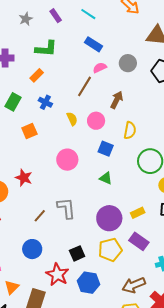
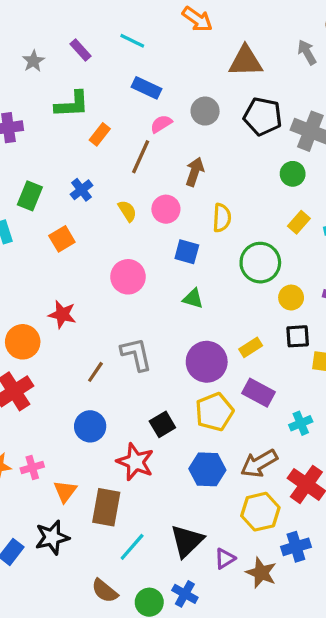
orange rectangle: (37, 75) -> (100, 134), moved
blue cross: (45, 102) -> (82, 190), turned 32
blue hexagon: (88, 283) -> (207, 469), moved

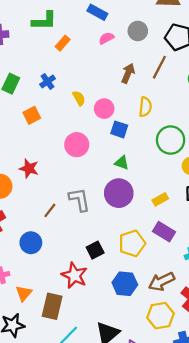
brown line: (141, 157) -> (159, 67), moved
pink circle: (166, 209) -> (104, 109), moved
purple circle: (207, 362) -> (119, 193), moved
blue circle: (90, 426) -> (31, 243), moved

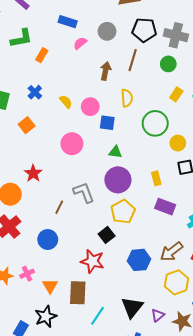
red star: (29, 169) -> (33, 173), turned 30
yellow rectangle: (160, 199) -> (156, 178), turned -64
yellow pentagon: (132, 243) -> (123, 212), moved

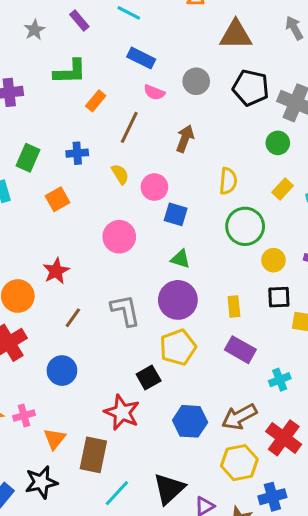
pink semicircle: (80, 43) -> (154, 92), turned -128
brown line: (133, 60) -> (129, 127), moved
blue cross: (35, 92) -> (77, 153), turned 32
yellow semicircle: (127, 98) -> (228, 181), moved
brown line: (59, 207) -> (73, 318), moved

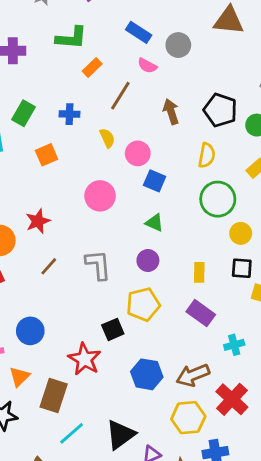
gray circle: (196, 81) -> (178, 45), moved
black pentagon: (251, 88) -> (220, 110), moved
brown arrow: (185, 139) -> (171, 112), turned -45
purple circle: (178, 300) -> (148, 261), size x0.6
blue circle: (62, 371) -> (30, 331), moved

